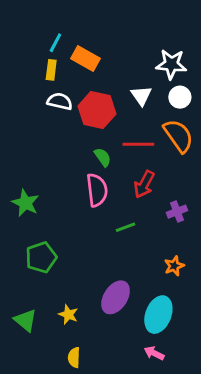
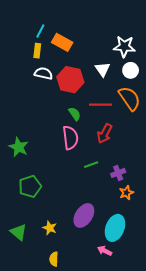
purple cross: (177, 212) -> (118, 173), moved
pink arrow: (154, 353) -> (105, 251), moved

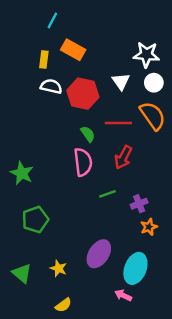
cyan line: (40, 31) -> (52, 20), moved
yellow semicircle: (54, 259) -> (63, 305), turned -128

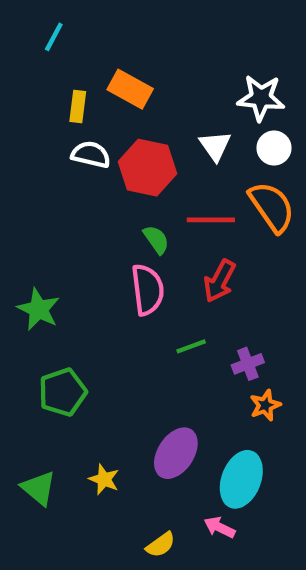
cyan line: (52, 20) -> (54, 37), moved
yellow semicircle: (63, 305) -> (161, 545), moved

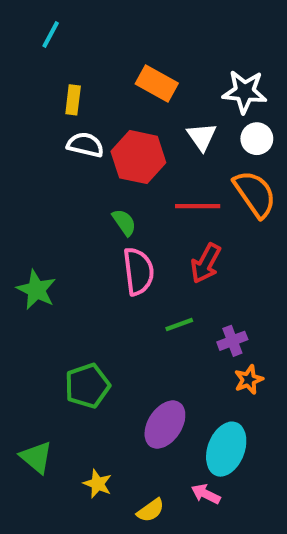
orange rectangle: (130, 89) -> (157, 84), moved
green semicircle: (156, 240) -> (124, 222), moved
green pentagon: (63, 392) -> (87, 386), moved
yellow star: (104, 479) -> (98, 484), moved

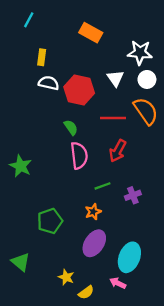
orange rectangle: (157, 84) -> (91, 33), moved
orange star: (249, 380) -> (93, 212), moved
yellow star: (98, 484) -> (66, 277), moved

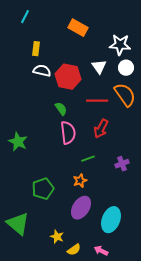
purple cross: (133, 195) -> (122, 164), moved
green triangle: (21, 262) -> (18, 224), size x1.4
pink arrow: (118, 283) -> (101, 251), moved

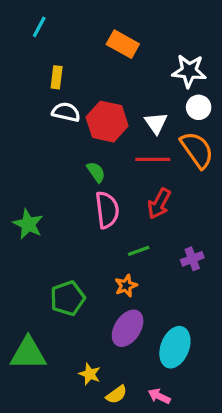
white triangle: (99, 67) -> (156, 123), moved
green triangle: (18, 224) -> (28, 354), turned -40

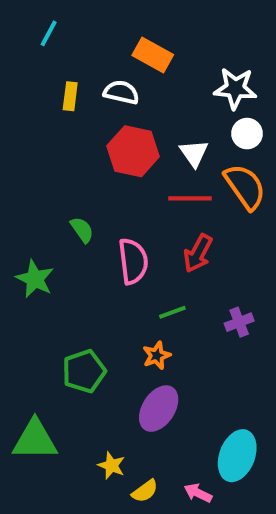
white semicircle: (66, 112) -> (121, 92), moved
green semicircle: (96, 172) -> (82, 230), moved
cyan ellipse: (175, 347) -> (237, 456), moved

